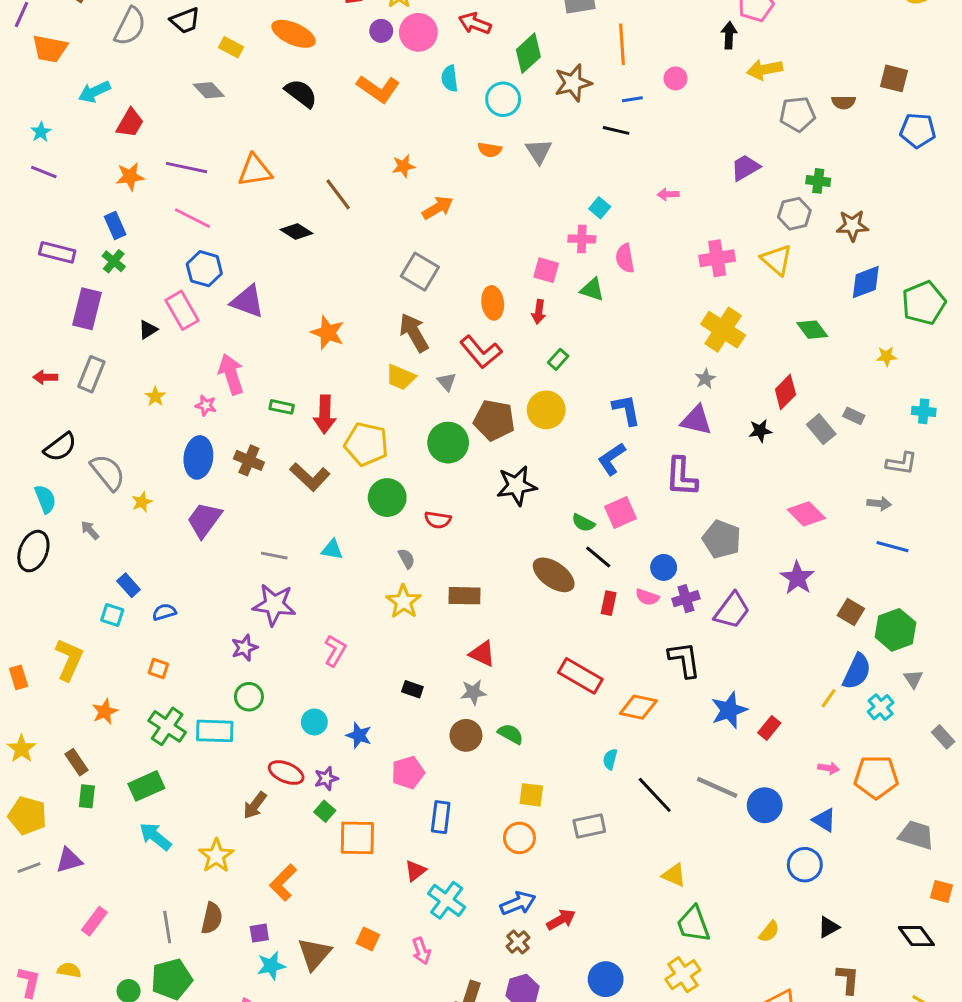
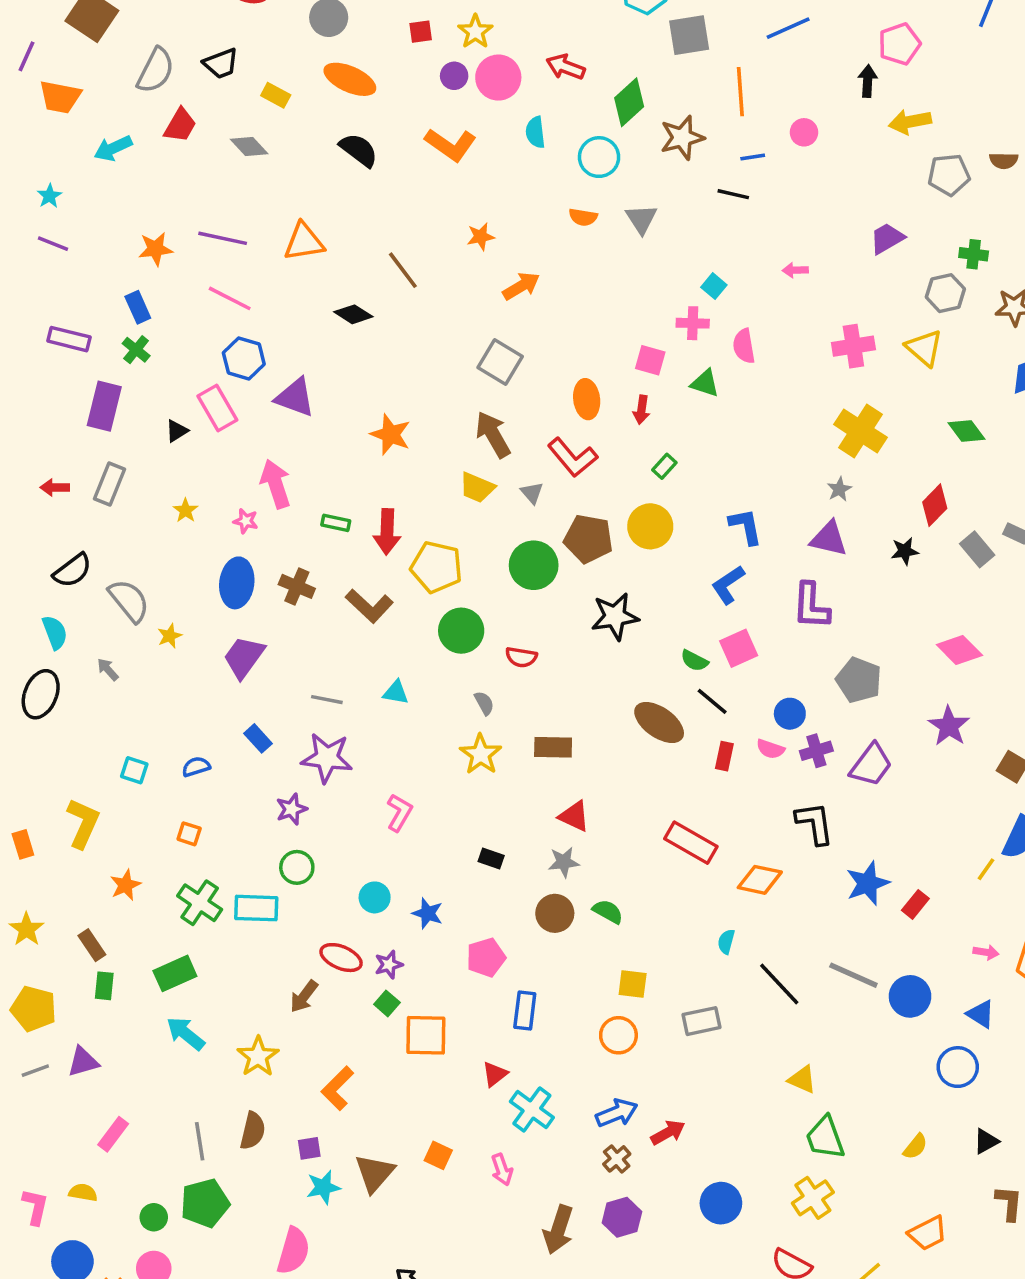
red trapezoid: (130, 123) -> (180, 125), moved
blue rectangle: (129, 585) -> (258, 738), moved

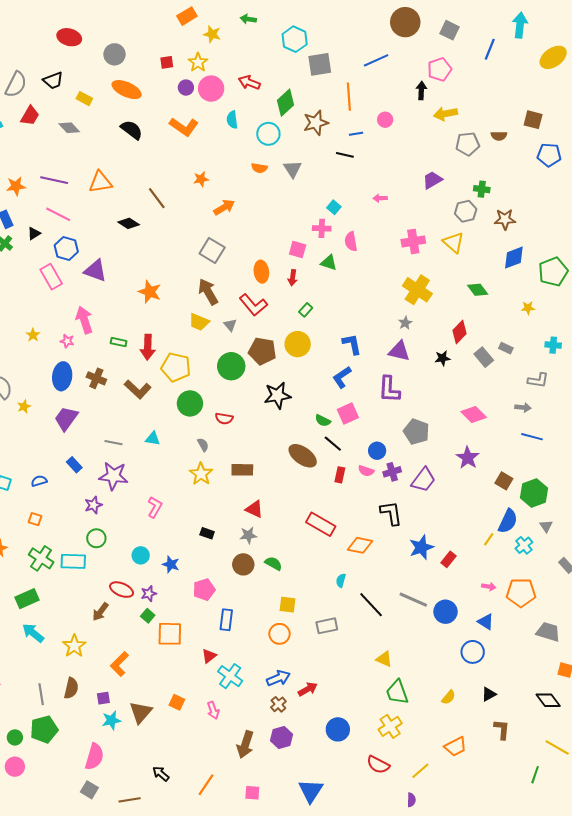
black triangle: (177, 431) -> (34, 233), moved

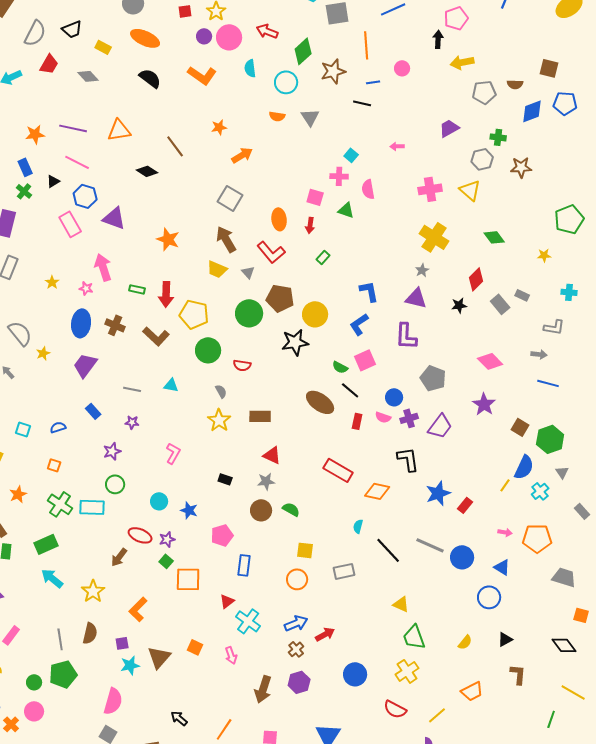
blue diamond: (514, 258) -> (532, 111), moved
yellow circle: (298, 344) -> (315, 314), moved
purple star: (113, 476) -> (132, 422), size x0.5

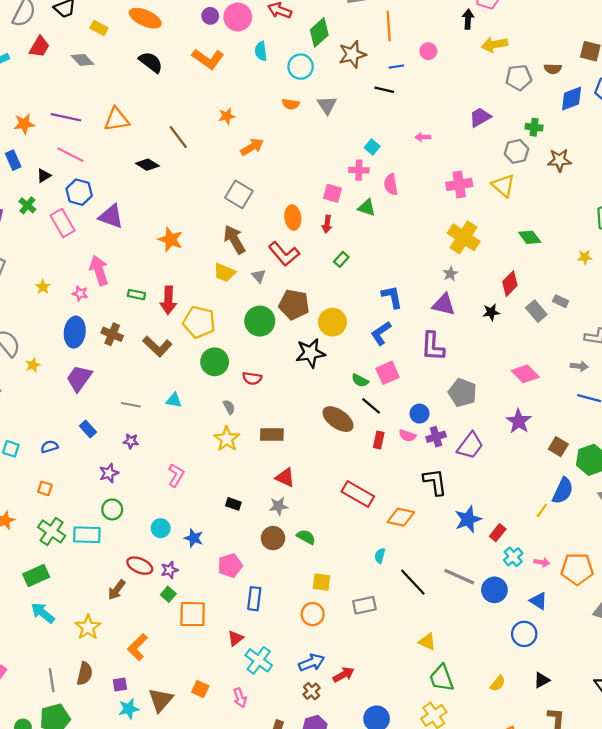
green cross: (24, 191) -> (27, 205), moved
cyan cross: (540, 491) -> (513, 557), moved

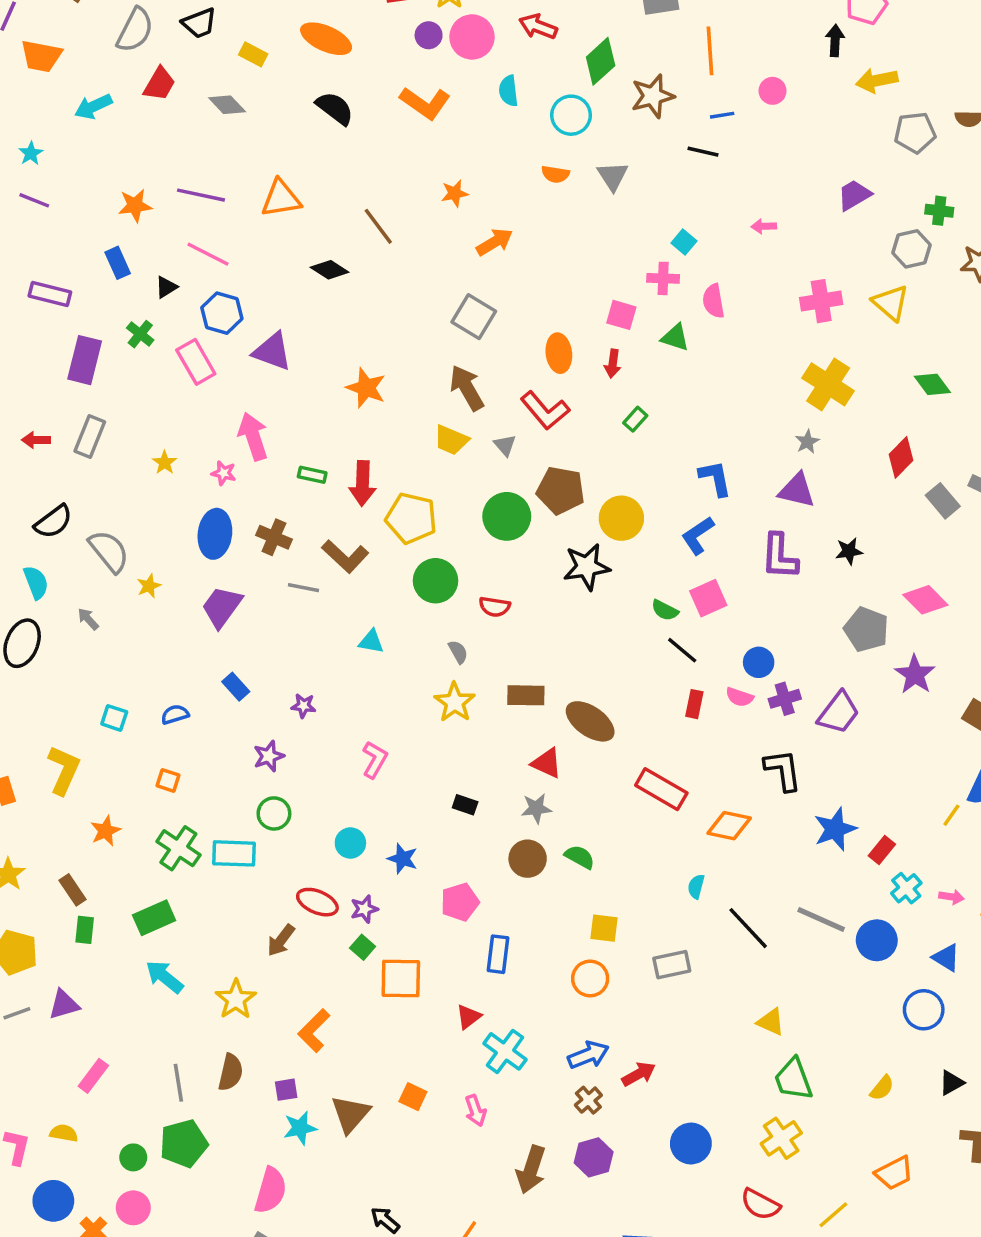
black star: (491, 312) -> (849, 551), moved
gray pentagon: (462, 393) -> (866, 629), moved
gray line: (131, 405) -> (304, 588), moved
brown ellipse: (338, 419) -> (590, 721), moved

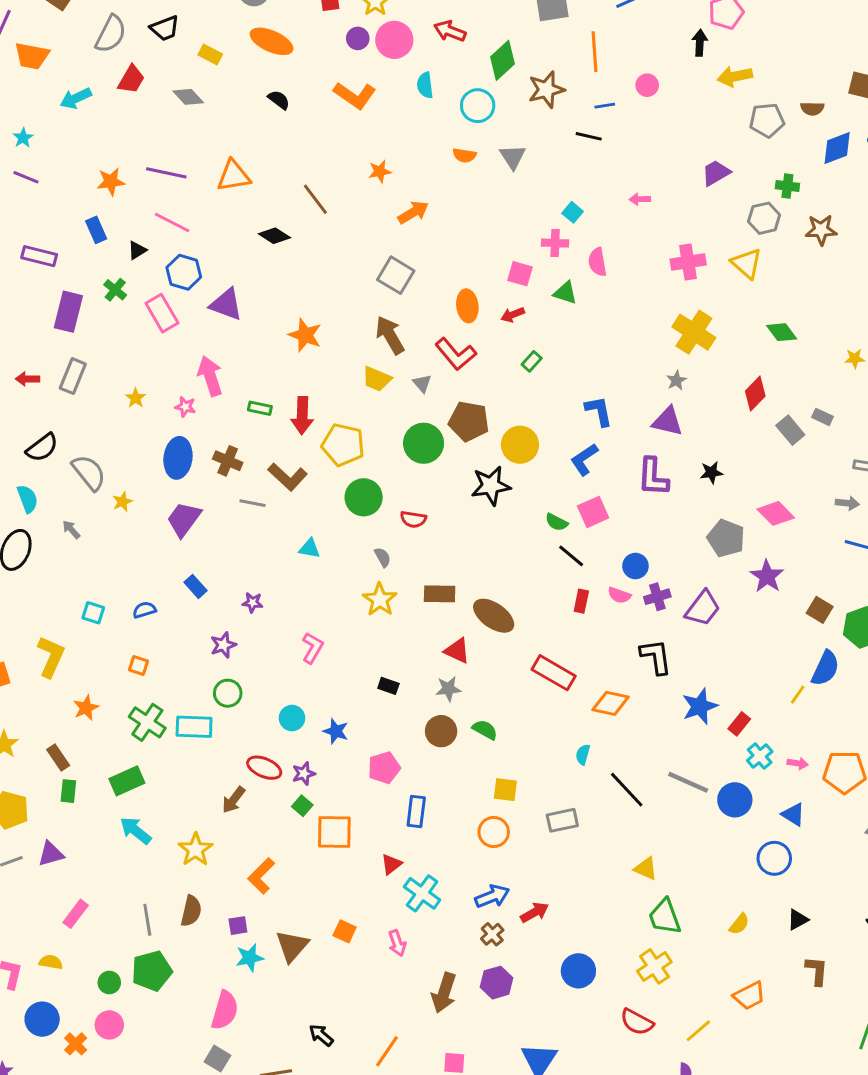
black semicircle: (335, 108) -> (279, 100), size x0.7
red arrow: (613, 364) -> (513, 315), turned 60

